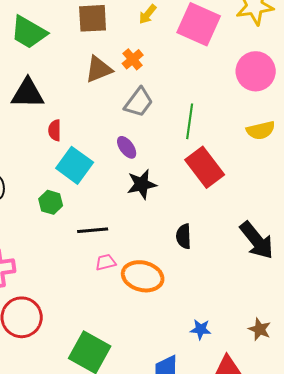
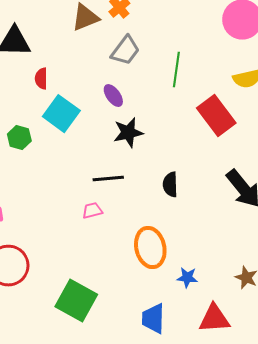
red rectangle: (205, 167) -> (216, 116), moved
green hexagon: (51, 202) -> (19, 138), moved
black line: (93, 230) -> (108, 179), moved
orange ellipse: (143, 276) -> (150, 248), moved, turned 63

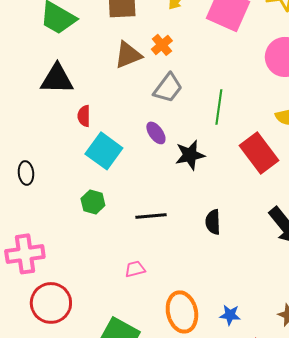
black star: (128, 133) -> (190, 155), moved
green hexagon: (19, 138) -> (93, 202), moved
pink trapezoid: (92, 211) -> (135, 269), moved
orange ellipse: (150, 248) -> (182, 312), moved

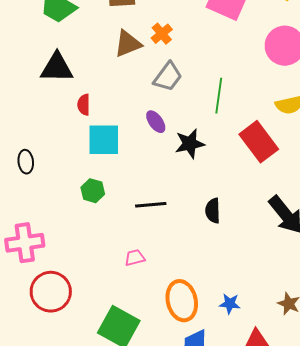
cyan square: (104, 151) -> (104, 140), turned -36

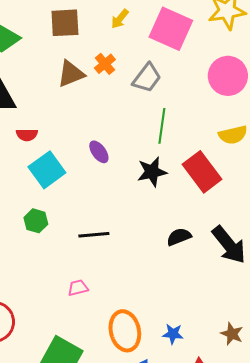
gray trapezoid: (168, 77) -> (147, 78), moved
red semicircle: (84, 105) -> (27, 135), turned -90
cyan square: (104, 140) -> (47, 170), turned -36
black star: (190, 144) -> (152, 172), moved
black semicircle: (213, 211) -> (179, 237), moved, turned 70

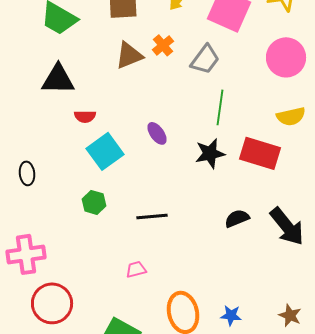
red rectangle: (202, 172) -> (260, 153), turned -36

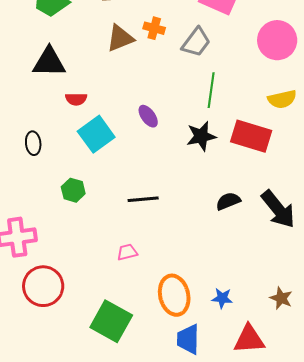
orange cross: (163, 45) -> (154, 28), turned -35
black ellipse: (27, 173) -> (33, 143), moved
green hexagon: (94, 202) -> (73, 190), moved

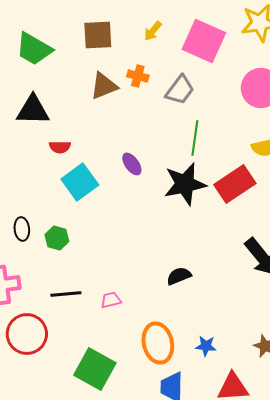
black star: (201, 136) -> (185, 184), size x1.4
red rectangle: (251, 136) -> (235, 184), turned -51
black ellipse: (33, 143) -> (22, 229), moved
black line: (143, 199) -> (66, 294), moved
black semicircle: (228, 201) -> (179, 276), moved

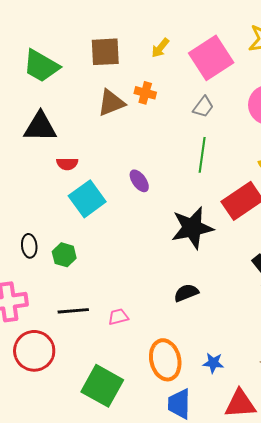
pink square: (204, 41) -> (211, 58), turned 33
gray trapezoid: (180, 90) -> (203, 107), moved, size x0.7
black star: (185, 184) -> (192, 228), moved

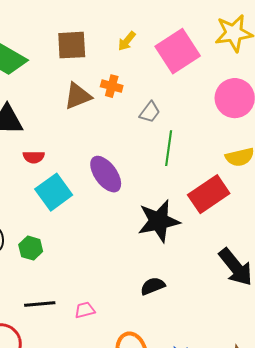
gray trapezoid: (203, 107) -> (150, 112), moved
purple ellipse: (139, 181) -> (106, 174), size x1.6

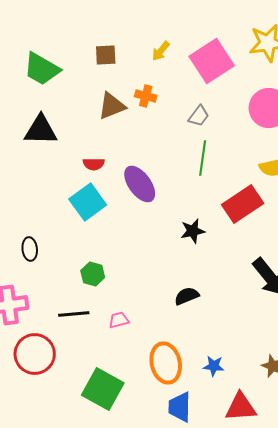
brown square: (72, 45) -> (106, 55), size x0.7
gray trapezoid: (150, 112) -> (199, 116), moved
red semicircle: (34, 157) -> (94, 164), moved
black star: (159, 221) -> (193, 231), size x0.6
green hexagon: (31, 248) -> (93, 274), moved

